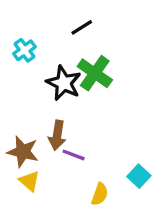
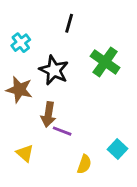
black line: (82, 27) -> (69, 23), turned -42
green cross: (95, 73) -> (105, 62), moved
brown star: (23, 152) -> (19, 90), moved

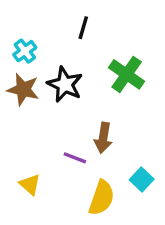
brown star: (19, 90) -> (23, 89), moved
brown arrow: (48, 114) -> (103, 138), moved
yellow semicircle: (84, 164) -> (102, 198), size x1.5

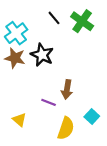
black line: (83, 28) -> (54, 18), turned -56
cyan cross: (25, 51) -> (16, 33), size x1.5
green cross: (127, 74) -> (82, 21), moved

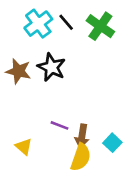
cyan cross: (16, 33) -> (38, 24), moved
brown arrow: (67, 89) -> (82, 136), moved

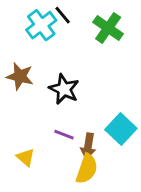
black line: (66, 22) -> (63, 15), moved
black star: (52, 67) -> (64, 89), moved
cyan square: (112, 143) -> (121, 129), moved, size x1.5

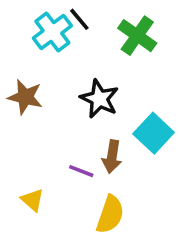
black star: (64, 89) -> (99, 99), moved
cyan square: (121, 129) -> (154, 133), moved
brown arrow: (88, 146) -> (112, 157), moved

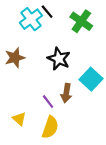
brown star: (25, 97) -> (15, 58), turned -30
purple line: (81, 171) -> (48, 102), turned 32
yellow semicircle: (110, 214) -> (50, 127), moved

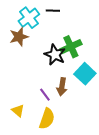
black line: (47, 12) -> (53, 11), moved, turned -48
green cross: (81, 21) -> (71, 47), moved, turned 30
brown star: (15, 58) -> (19, 37), moved

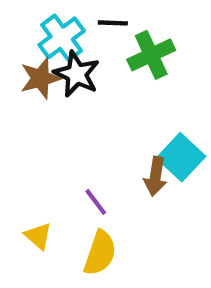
green cross: (71, 47) -> (151, 55), moved
black star: (55, 55) -> (77, 74), moved
brown arrow: (62, 87) -> (155, 176), moved

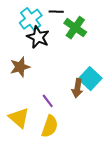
green cross: (151, 55) -> (75, 28), turned -30
brown star: (40, 78) -> (20, 67), moved
yellow triangle: (38, 236) -> (19, 118), size x1.5

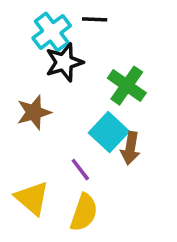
green cross: (75, 28) -> (127, 86), moved
black star: (38, 37) -> (64, 62), turned 30
cyan square: (90, 79) -> (109, 132), moved

